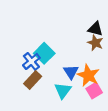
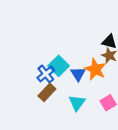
blue triangle: (71, 72) -> (78, 74), moved
orange star: (88, 75) -> (95, 69), moved

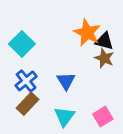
cyan square: (59, 66) -> (22, 44), moved
orange star: (95, 69) -> (87, 33), moved

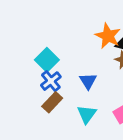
cyan square: (22, 44) -> (47, 60), moved

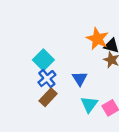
cyan triangle: (87, 114) -> (89, 104), moved

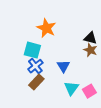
orange star: (97, 39) -> (46, 28), moved
cyan square: (43, 60) -> (32, 50), turned -30

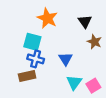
black triangle: (90, 38) -> (85, 21), moved, turned 40
blue cross: (35, 66) -> (36, 59), turned -35
brown rectangle: (36, 82) -> (27, 76), moved, turned 35

